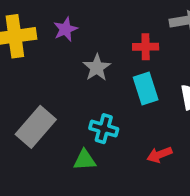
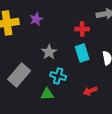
gray star: (97, 68) -> (49, 52), moved

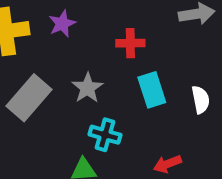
red cross: (82, 29) -> (130, 43), moved
gray rectangle: (19, 75) -> (29, 98), moved

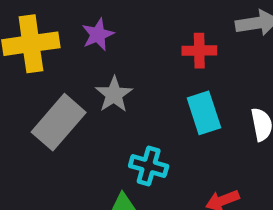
red cross: (130, 43) -> (199, 51), moved
gray star: (87, 88) -> (114, 94), moved

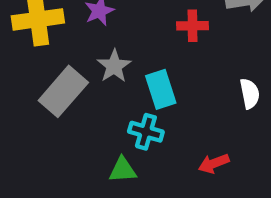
cyan rectangle: (204, 113) -> (161, 89), moved

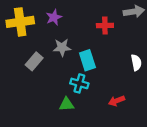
gray star: (114, 66) -> (62, 47), turned 30
gray rectangle: (63, 91) -> (34, 61), size x0.7

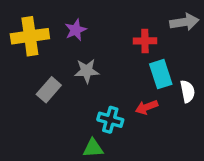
cyan rectangle: (87, 60) -> (161, 74), moved
red arrow: (116, 101) -> (147, 107), moved

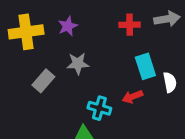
red cross: (145, 41) -> (130, 25), moved

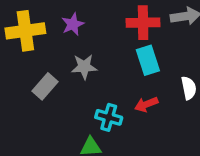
red cross: (130, 25) -> (143, 23), size x1.4
cyan rectangle: (145, 66) -> (148, 60), moved

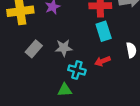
gray star: (84, 67) -> (64, 48), moved

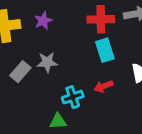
gray star: (64, 48) -> (47, 62), moved
cyan cross: (77, 70) -> (73, 97), turned -35

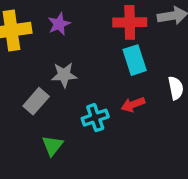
gray rectangle: (20, 72) -> (36, 101), moved
green triangle: (58, 121) -> (53, 146), moved, turned -48

